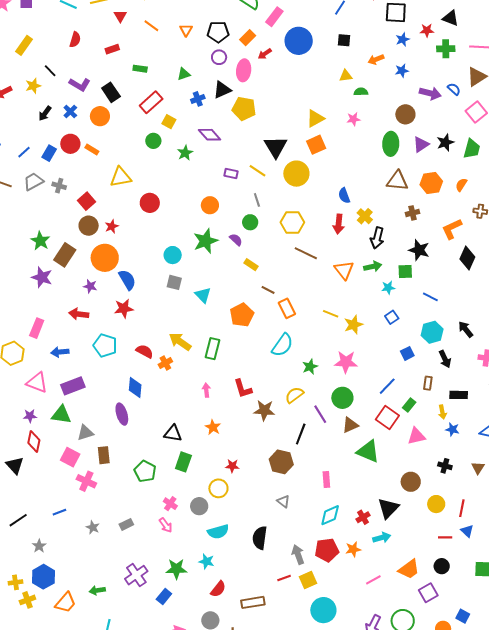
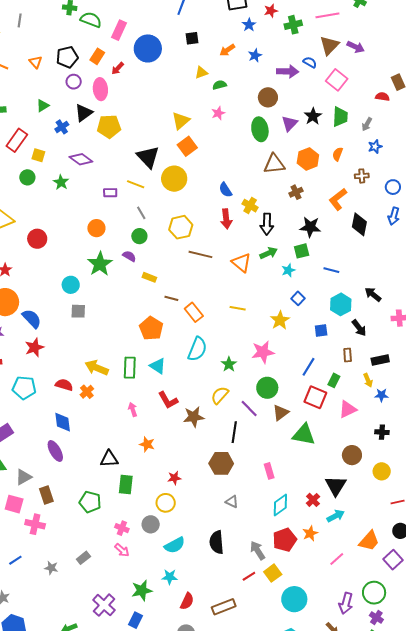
cyan triangle: (203, 295) -> (158, 366), moved
yellow star: (353, 325) -> (280, 320), moved
blue square: (407, 353) -> (321, 330), turned 32

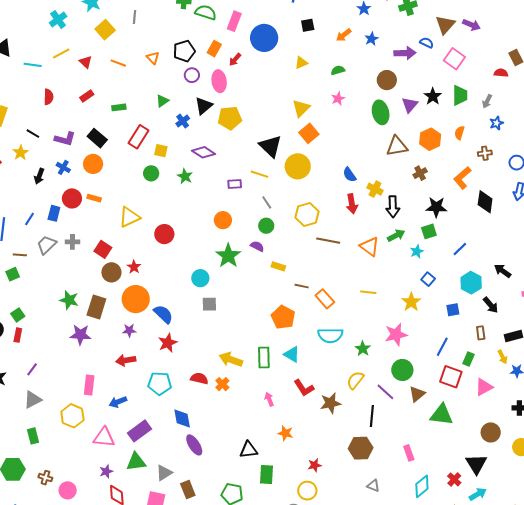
yellow triangle: (201, 73) -> (301, 63), moved
blue line: (331, 270) -> (460, 249), turned -56
cyan semicircle: (197, 349) -> (330, 335), turned 70
blue diamond: (63, 422) -> (182, 418), moved

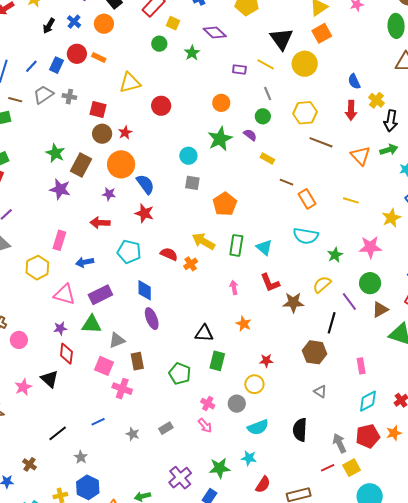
red square: (103, 249) -> (98, 110), turned -30
orange pentagon: (283, 317) -> (225, 204), moved
red star: (168, 343) -> (144, 213), turned 30

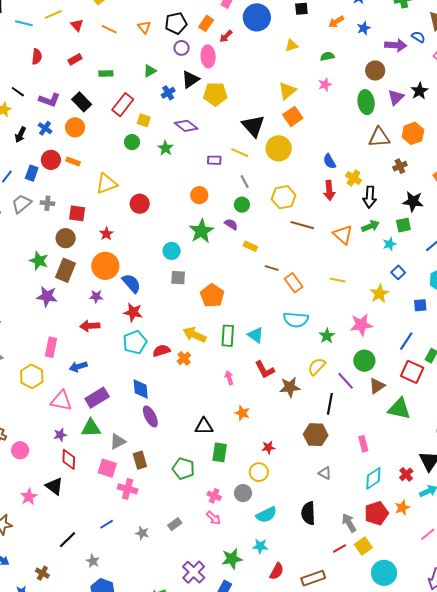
brown circle: (102, 134) -> (66, 238), moved
cyan pentagon: (129, 252) -> (135, 342), moved, turned -30
red semicircle: (169, 254) -> (161, 351), turned -36

